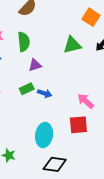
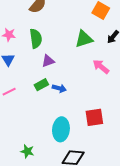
pink arrow: (86, 101) -> (101, 67), moved

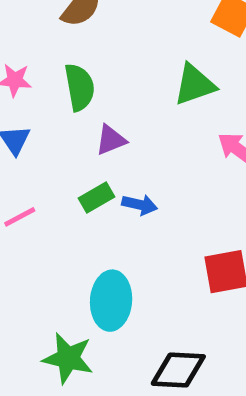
cyan ellipse: (61, 129) -> (111, 301), moved
green star: (27, 151) -> (68, 358), size x1.5

